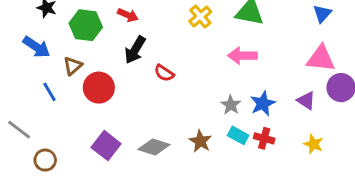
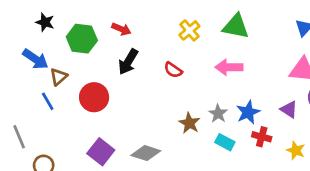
brown triangle: (73, 66) -> (59, 77), moved
red semicircle: (164, 73) -> (173, 70), moved
gray line: (19, 130) -> (19, 137), turned 30
red cross: (264, 138) -> (262, 137), moved
brown star: (200, 141) -> (189, 123), moved

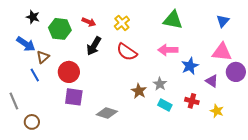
yellow cross: (189, 30) -> (122, 23), moved
red semicircle: (173, 70) -> (127, 52), size x1.5
blue star: (248, 112) -> (190, 66), moved
purple square: (101, 152) -> (74, 97), moved, turned -30

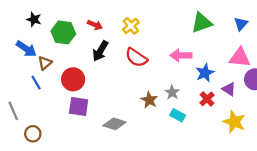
green triangle: (173, 20) -> (202, 23), moved, turned -30
red cross: (192, 101) -> (207, 99), moved, turned 32
yellow star: (217, 111) -> (234, 122), size x1.5

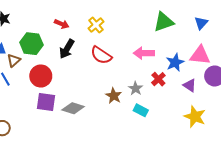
green hexagon: (63, 32) -> (31, 44), moved
blue star: (205, 73) -> (175, 62), moved
red cross: (207, 99) -> (158, 79), moved
gray diamond: (114, 124) -> (73, 108), moved

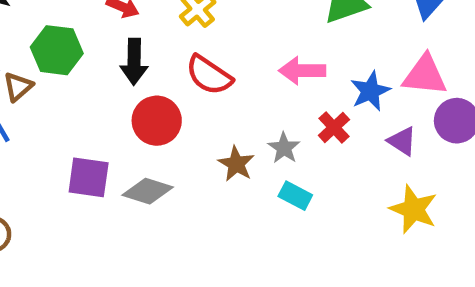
black arrow: (67, 49) -> (134, 62), turned -30
red circle: (41, 76) -> (157, 121), moved

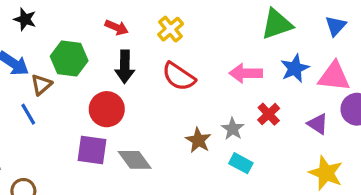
blue star: (370, 91) -> (295, 68), moved
red circle: (157, 121) -> (107, 109), moved
gray diamond: (148, 191) -> (135, 160), turned 36

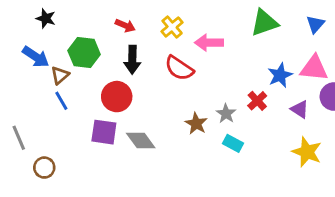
blue star: (295, 68) -> (280, 75), moved
pink arrow: (246, 73) -> (209, 43), moved
blue line: (28, 114) -> (61, 101), moved

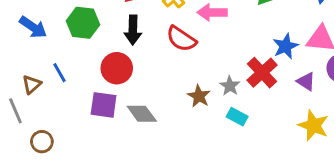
brown triangle: (60, 75) -> (32, 84), moved
red cross: (257, 101) -> (262, 73), size x1.5

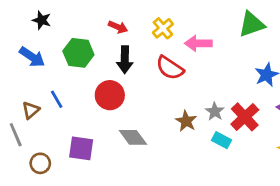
red cross: (262, 73) -> (245, 117), moved
purple square: (104, 105) -> (81, 148), moved

